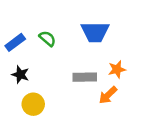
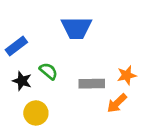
blue trapezoid: (95, 32) -> (76, 28), moved
green semicircle: (47, 38) -> (48, 71), moved

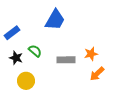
blue trapezoid: (76, 28) -> (55, 20), turned -60
orange arrow: (117, 103) -> (97, 74), moved

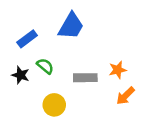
blue rectangle: (12, 33) -> (27, 39), moved
yellow circle: (26, 81) -> (54, 105), moved

